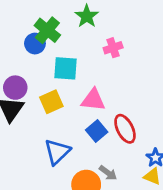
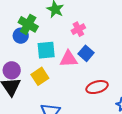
pink triangle: (93, 100) -> (69, 59), moved
red ellipse: (125, 129) -> (97, 87), turned -70
blue square: (97, 131) -> (86, 53), moved

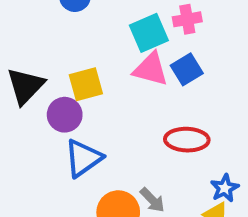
cyan square: (46, 50) -> (149, 33), moved, turned -36
purple circle: (12, 70) -> (65, 115), moved

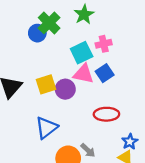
purple circle: (65, 115) -> (65, 89), moved

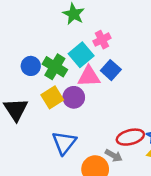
green cross: (49, 23) -> (55, 67), moved
blue circle: (37, 33) -> (31, 66), moved
red ellipse: (106, 114) -> (130, 137), moved

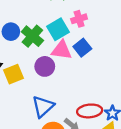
yellow square: (52, 97) -> (13, 74), moved
blue triangle: (64, 143) -> (43, 106), moved

